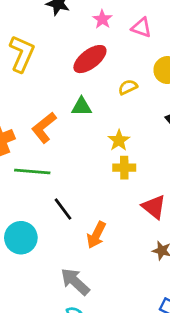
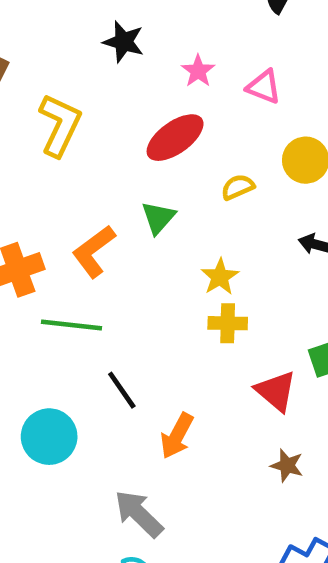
green triangle: (82, 107) -> (158, 218), turned -50

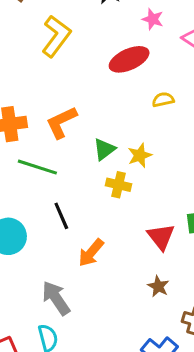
pink star: (198, 71) -> (153, 19), turned -30
green triangle: (158, 218) -> (104, 149), moved
yellow cross: (228, 323) -> (119, 185), moved

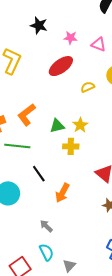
green triangle: (104, 149) -> (57, 126), turned 35
gray arrow: (56, 298) -> (46, 226), size x0.6

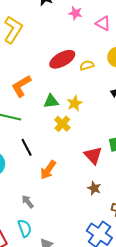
red ellipse: (61, 66) -> (62, 59), moved
yellow cross: (71, 146) -> (62, 124), turned 35

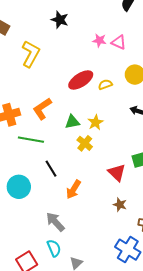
pink star: (75, 13) -> (99, 40), moved
gray arrow: (28, 202) -> (55, 222), size x1.5

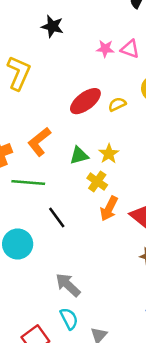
orange arrow: (73, 189) -> (109, 209), moved

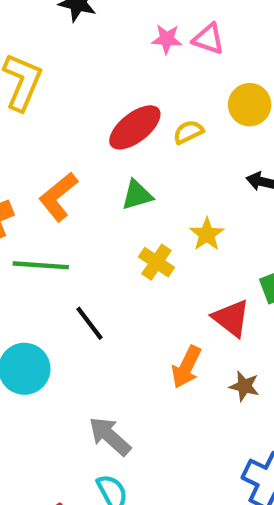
yellow star: (109, 154) -> (207, 234), moved
green triangle: (79, 155) -> (137, 195), moved
orange arrow: (109, 209) -> (186, 367), moved

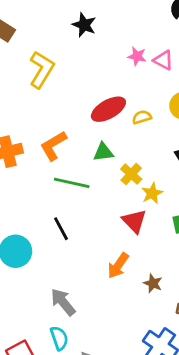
yellow star: (207, 234) -> (152, 193), moved
yellow cross: (156, 262) -> (131, 174), moved
green line: (41, 265) -> (72, 183), moved
red triangle: (231, 318) -> (134, 221), moved

